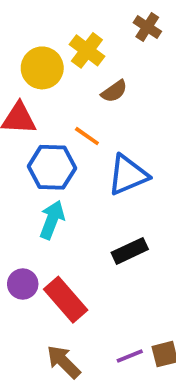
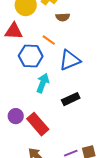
brown semicircle: (114, 91) -> (63, 17), turned 32
cyan arrow: (52, 220) -> (43, 83), moved

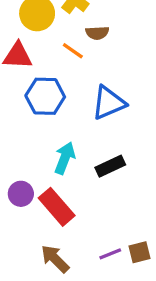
orange line: (49, 40) -> (73, 51), moved
cyan arrow: (43, 83) -> (65, 158), moved

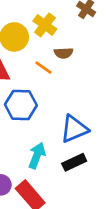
blue triangle: (109, 103) -> (74, 129), moved

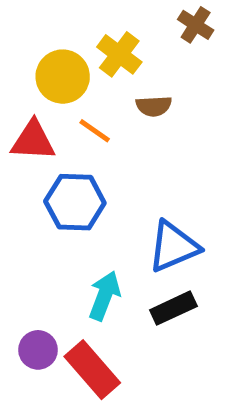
orange line: (44, 68) -> (95, 131), moved

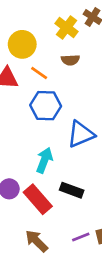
yellow cross: (119, 54) -> (66, 27), moved
blue hexagon: (75, 202) -> (46, 106), moved
black rectangle: (173, 308) -> (72, 190), moved, turned 45

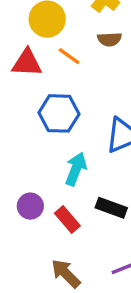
blue hexagon: (46, 106) -> (59, 113), moved
red rectangle: (38, 199) -> (67, 220), size x0.7

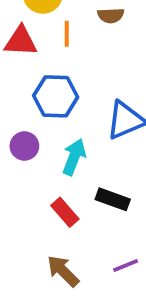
orange line: (69, 56) -> (67, 34), turned 55
purple circle: (30, 206) -> (24, 146), moved

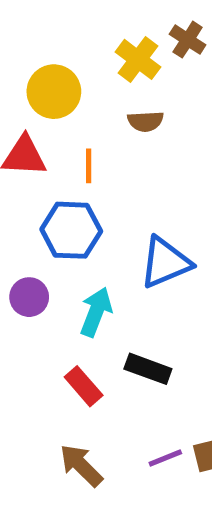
orange line: (67, 34) -> (89, 166), moved

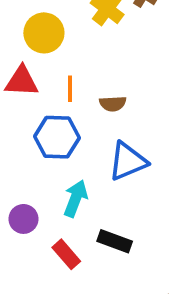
brown semicircle: (145, 121) -> (113, 104), moved
purple circle: (29, 297) -> (23, 219), moved

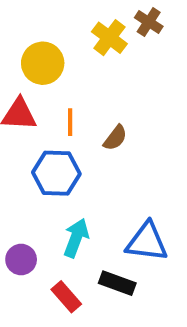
brown semicircle: (113, 104) -> (115, 138), turned -50
blue triangle: (128, 161) -> (147, 242), moved, turned 30

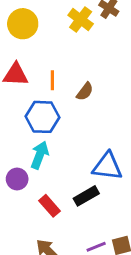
yellow circle: (43, 63) -> (23, 24), moved
cyan arrow: (76, 238) -> (40, 155), moved
black rectangle: (117, 283) -> (86, 196), turned -50

